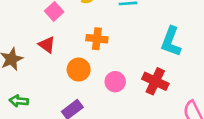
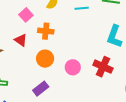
orange cross: (97, 39) -> (46, 31), moved

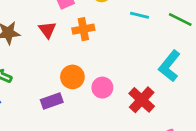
orange cross: (46, 31) -> (83, 29), turned -35
orange circle: (45, 59) -> (72, 77), moved

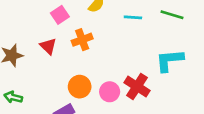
cyan L-shape: (170, 66) -> (170, 60), turned 56
red cross: (142, 100) -> (137, 87), moved

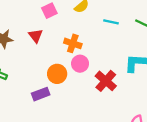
orange cross: (82, 40) -> (73, 43), moved, turned 30
pink circle: (110, 92) -> (80, 64), moved

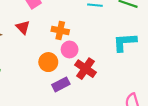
red cross: (106, 81) -> (85, 69), moved
purple rectangle: (41, 94) -> (61, 84), moved

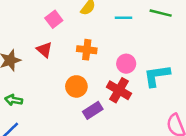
cyan L-shape: (125, 42) -> (157, 76), moved
pink circle: (70, 49) -> (126, 64), moved

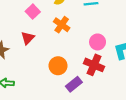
red triangle: (44, 50) -> (28, 38), turned 40
orange cross: (87, 50) -> (62, 25), moved, turned 35

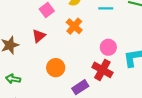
orange circle: (58, 66) -> (56, 68), moved

